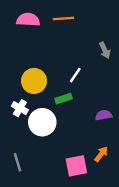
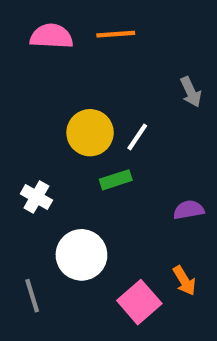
yellow circle: (34, 81) -> (90, 133), moved
white circle: (42, 122) -> (81, 255), moved
orange arrow: (101, 154) -> (184, 281), turned 112
pink square: (76, 166) -> (139, 302), turned -30

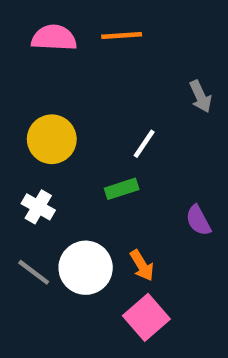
yellow circle: (90, 133) -> (52, 139), moved
purple semicircle: (189, 210) -> (198, 220), turned -108
orange arrow: (184, 281) -> (142, 265), moved
gray line: (32, 296) -> (34, 272), moved, turned -36

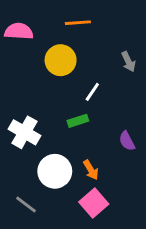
pink semicircle: (54, 38) -> (19, 31), moved
yellow circle: (52, 139) -> (61, 60), moved
white cross: (38, 207) -> (24, 132), size x1.5
gray line: (34, 272) -> (26, 204), moved

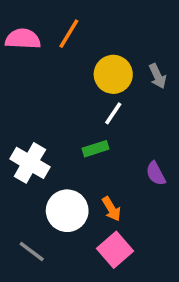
orange line: (78, 23) -> (69, 34), moved, turned -55
yellow circle: (61, 60) -> (113, 74), moved

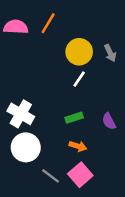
green rectangle: (96, 149) -> (74, 118), moved
orange arrow: (111, 209) -> (78, 146), turned -42
white circle: (67, 211) -> (26, 147), moved
gray line: (32, 251) -> (51, 176), moved

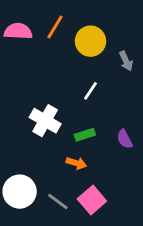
yellow circle: (79, 52) -> (90, 41), moved
white cross: (21, 114) -> (45, 121), moved
orange arrow: (78, 146) -> (76, 163), moved
white circle: (26, 147) -> (20, 192), moved

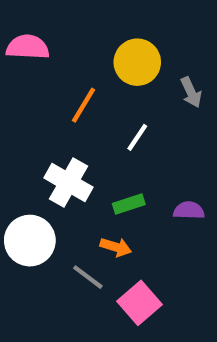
orange line: (55, 27) -> (84, 105), moved
purple semicircle: (125, 139) -> (189, 210), turned 120
white circle: (20, 192) -> (30, 241), moved
gray line: (58, 201) -> (88, 277), moved

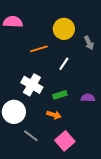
orange line: (84, 105) -> (39, 49), turned 42
gray line: (88, 277) -> (31, 136), moved

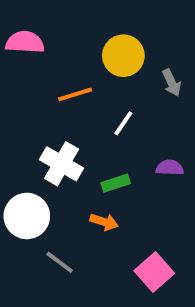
purple semicircle: (88, 98) -> (170, 168), moved
pink square: (65, 141) -> (154, 272), moved

